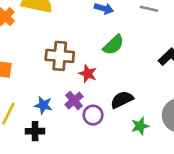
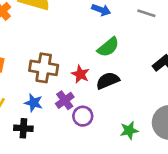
brown cross: (60, 56) -> (44, 68), moved
black semicircle: (122, 100) -> (108, 81), moved

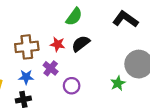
purple circle: (83, 116) -> (72, 86), moved
green star: (129, 130) -> (118, 83), moved

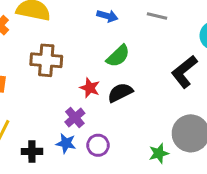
black L-shape: (125, 19) -> (184, 72), turned -85
brown cross: (27, 47) -> (46, 60), moved
blue star: (26, 77) -> (66, 143), moved

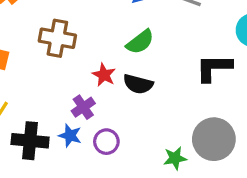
black L-shape: (184, 72) -> (214, 68), turned 32
black semicircle: (120, 93) -> (138, 84), turned -145
black cross: (32, 151) -> (30, 141), size x1.5

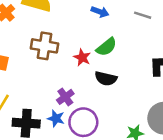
red star: (104, 75) -> (82, 57), moved
purple circle: (106, 142) -> (83, 122), size x1.5

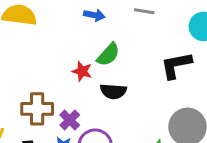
brown cross: (45, 46) -> (37, 109), moved

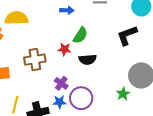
brown cross: (37, 109) -> (35, 60), moved

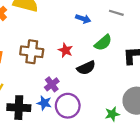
blue arrow: (67, 10) -> (83, 19), moved
green semicircle: (80, 35) -> (103, 43), moved
black semicircle: (88, 59) -> (86, 68), turned -36

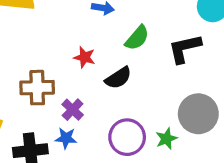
brown cross: (32, 52) -> (37, 88), moved
purple circle: (68, 106) -> (127, 137), moved

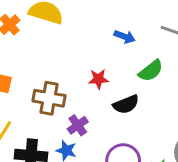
red star: (85, 57) -> (98, 79), turned -30

